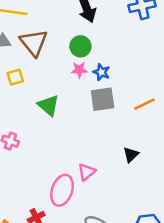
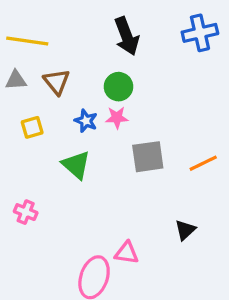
brown triangle: (34, 43) -> (57, 82), size x0.7
blue star: (101, 72) -> (86, 121), moved
pink triangle: (87, 172) -> (127, 253), turned 48

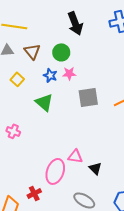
green circle: (118, 87) -> (61, 52), moved
yellow square: (32, 127) -> (17, 79), turned -32
black triangle: (185, 230) -> (95, 168), moved, turned -32

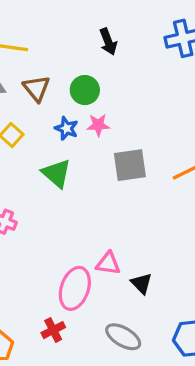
black arrow: (75, 23) -> (108, 42), size x0.7
red cross: (34, 193) -> (53, 330), moved

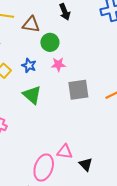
brown triangle: (36, 88) -> (31, 24), moved, turned -42
blue star: (66, 128) -> (29, 66), moved

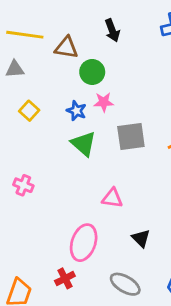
blue star: (29, 66) -> (76, 111), moved
green triangle: (32, 95) -> (84, 144), moved
pink triangle: (65, 152) -> (112, 198), moved

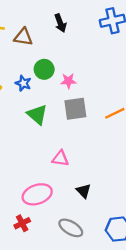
green circle: (92, 72) -> (44, 69), moved
pink star: (104, 102) -> (68, 81), moved
blue star: (76, 111) -> (23, 83), moved
pink ellipse: (84, 243) -> (37, 194), turned 52

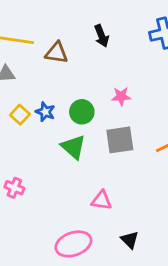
green circle: (44, 69) -> (82, 112), moved
pink star: (68, 81) -> (121, 96), moved
blue star: (23, 83) -> (45, 112), moved

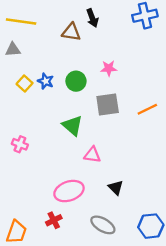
brown triangle: (57, 53) -> (71, 32), moved
green triangle: (73, 147) -> (72, 126), moved

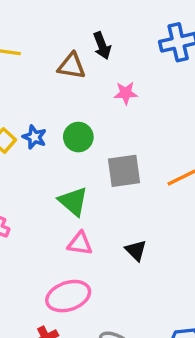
pink star: (109, 68) -> (126, 93), moved
pink triangle: (92, 155) -> (80, 244), moved
black triangle: (116, 188) -> (136, 250), moved

